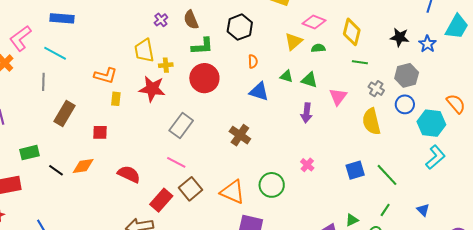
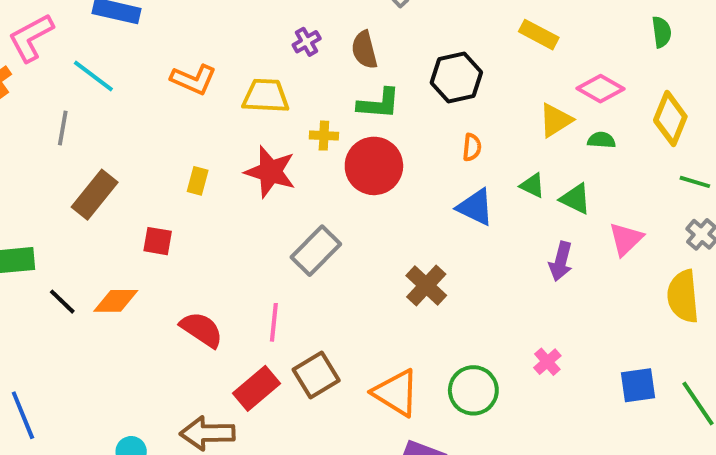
yellow trapezoid: (144, 51) -> (266, 96), turned 95
green line: (360, 62) -> (695, 182), moved
yellow cross: (166, 65) -> (324, 136), moved
orange L-shape: (105, 76) -> (193, 79), moved
pink line: (176, 162) -> (274, 322), moved, turned 60

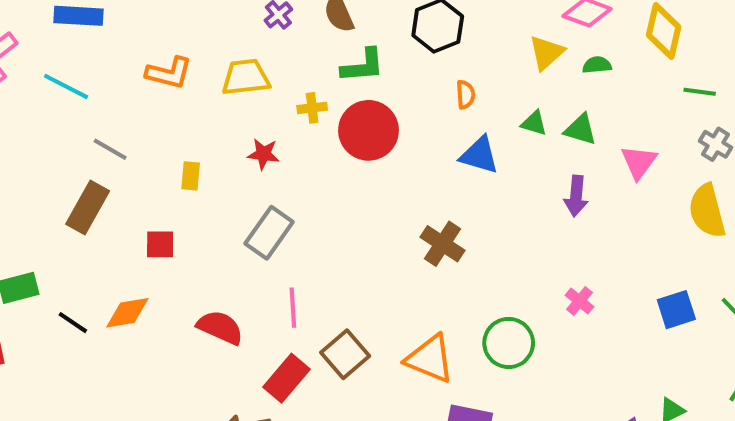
gray line: (63, 128) -> (110, 149), moved, turned -60
red star: (270, 172) -> (263, 154), size x0.6
gray rectangle: (316, 251) -> (269, 233), moved

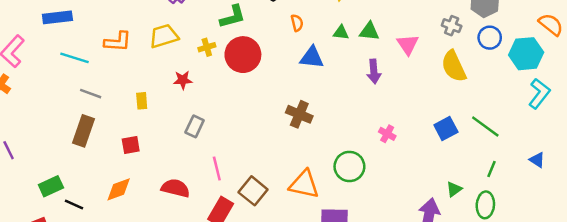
cyan line: (66, 86) -> (74, 58), moved
gray rectangle: (269, 233) -> (195, 126), size x0.7
black line: (73, 323) -> (74, 205), moved

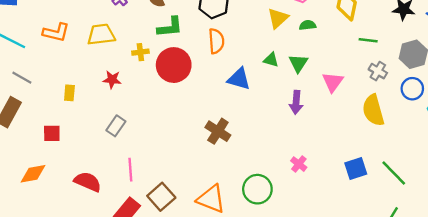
orange semicircle: (297, 23) -> (216, 41), moved, size x1.5
green triangle: (369, 31) -> (298, 63), turned 48

